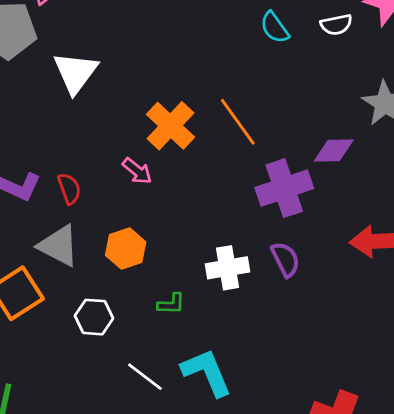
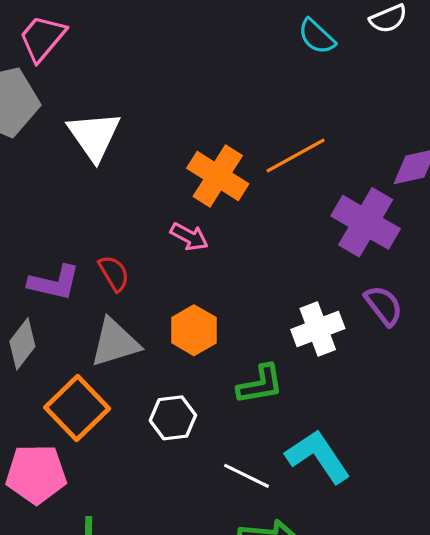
orange line: (238, 122) -> (296, 156), turned -72
purple cross: (284, 188) -> (366, 222), turned -30
gray triangle: (59, 246) -> (115, 343), turned -33
green L-shape: (171, 304) -> (260, 384), size x1.4

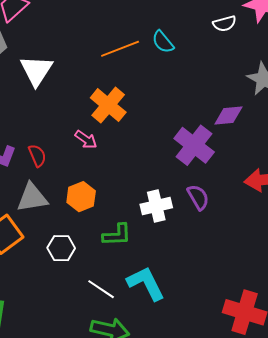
cyan semicircle: (317, 36) -> (163, 42), moved
orange line: (296, 156) -> (120, 49), moved

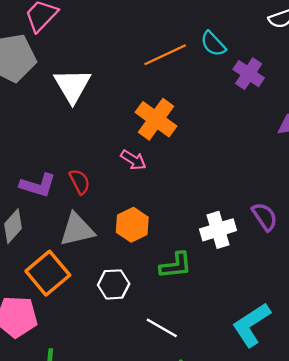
purple cross: (194, 145) -> (249, 74), moved, size x0.7
cyan L-shape: (146, 283) -> (251, 325), moved, turned -93

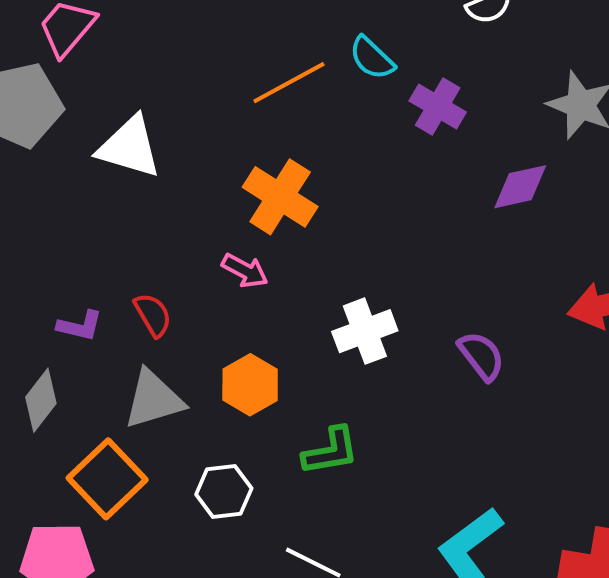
white triangle: (72, 86) -> (129, 147), turned -39
purple L-shape: (38, 185) -> (80, 326), size x0.7
white cross: (218, 230) -> (365, 331), moved

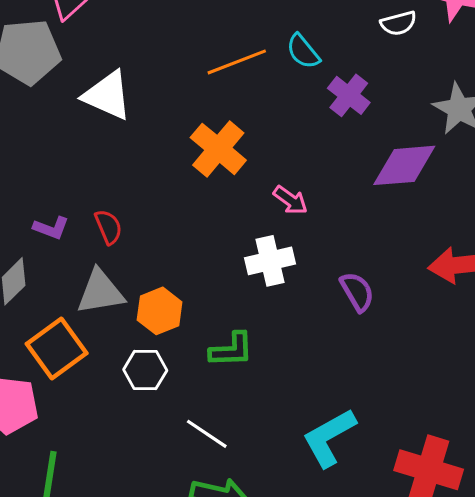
purple diamond: (520, 187) -> (404, 165), size x1.4
pink arrow: (245, 271) -> (290, 200), moved
orange hexagon: (250, 385) -> (160, 311), moved

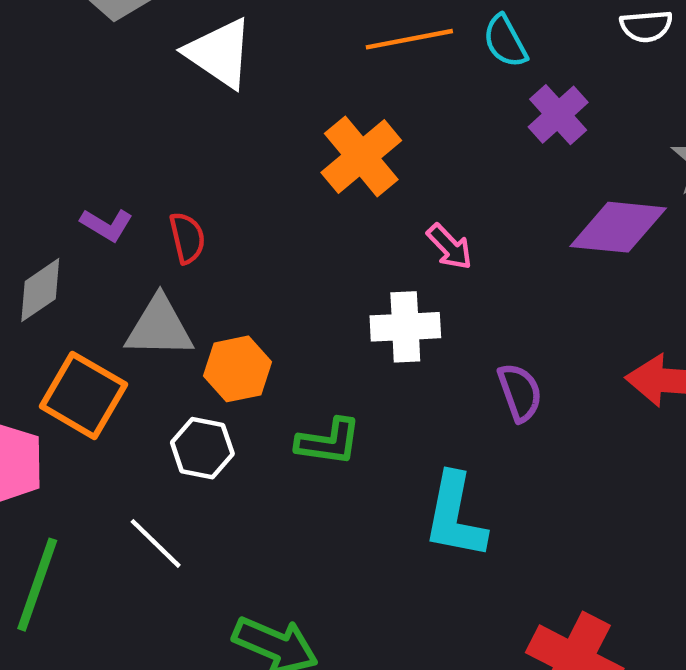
orange square: (57, 349) -> (83, 395), turned -34
white line: (207, 434) -> (156, 543), moved
cyan L-shape: (329, 438) -> (455, 516), moved, turned -60

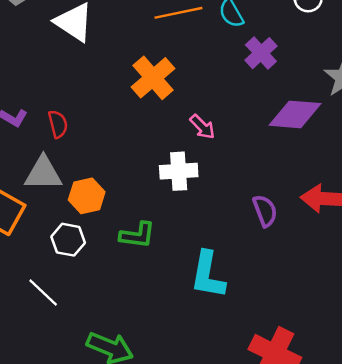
purple semicircle: (520, 392) -> (265, 211), moved

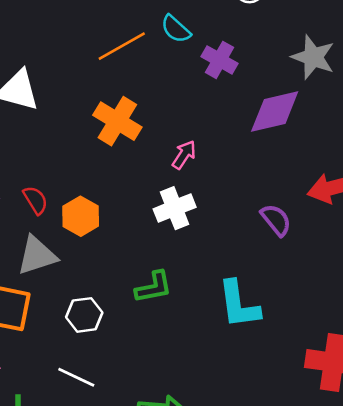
pink arrow: (202, 127) -> (184, 155), turned -84
orange hexagon: (87, 196) -> (81, 216), moved

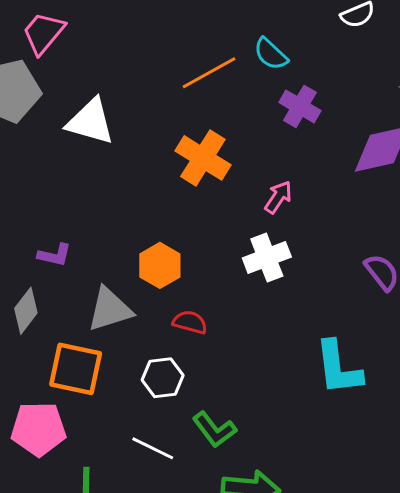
purple cross: (219, 60) -> (300, 106), moved
red semicircle: (35, 200) -> (190, 322), moved, turned -44
green L-shape: (154, 287) -> (214, 430), moved, turned 63

